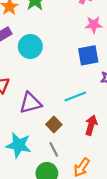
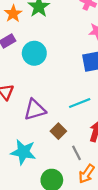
gray line: (54, 149) -> (76, 153), moved

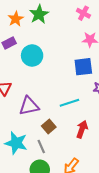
gray line: (76, 153) -> (41, 147), moved

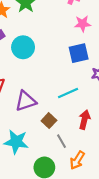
gray line: (41, 147) -> (61, 141), moved

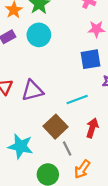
cyan circle: (23, 47) -> (39, 35), moved
purple triangle: (26, 101) -> (32, 91), moved
brown square: (49, 121) -> (56, 127), size x1.5

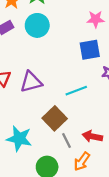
red arrow: (92, 128) -> (92, 136), moved, turned -96

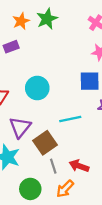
cyan circle: (37, 25) -> (37, 88), moved
purple triangle: (31, 82) -> (20, 127), moved, turned -45

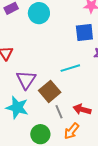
cyan circle: (37, 88) -> (39, 13), moved

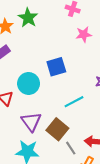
cyan circle: (39, 13) -> (29, 83), moved
blue square: (84, 32) -> (56, 67), moved

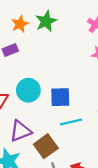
blue square: (56, 67) -> (60, 97), moved
purple triangle: (31, 122) -> (20, 131), turned 30

